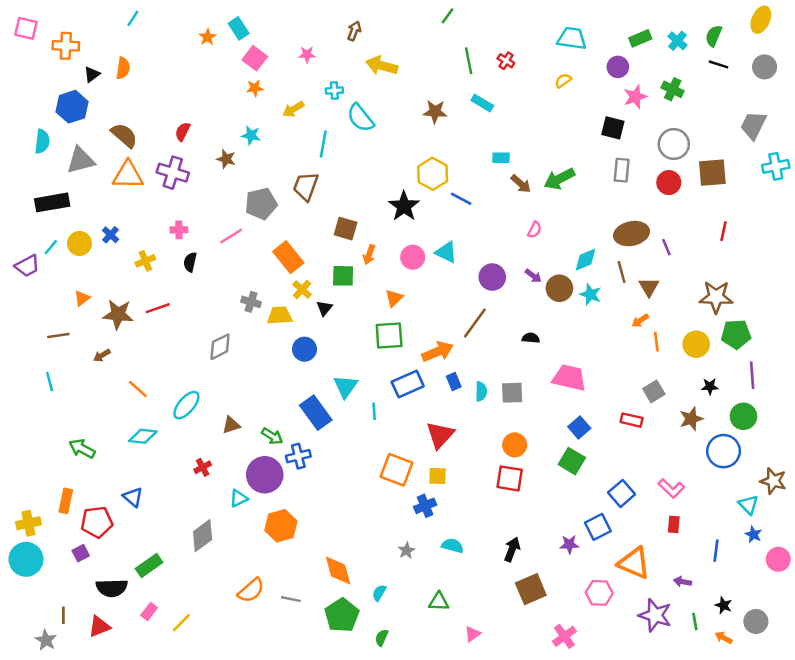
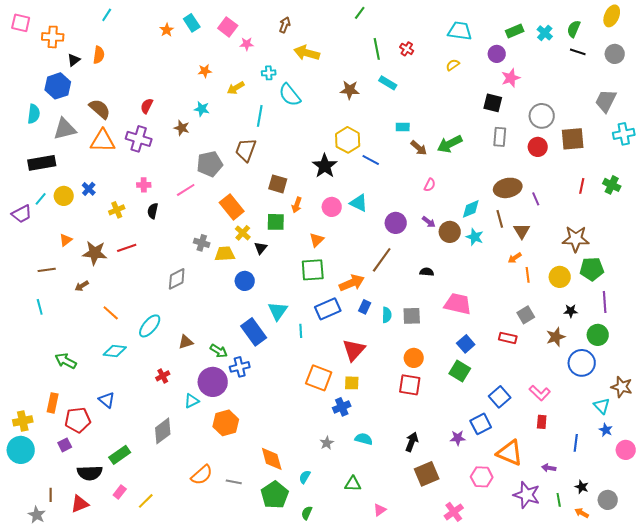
pink square: (255, 58) -> (228, 27), moved
green cross: (673, 89) -> (612, 185), moved
blue rectangle: (454, 381) -> (365, 307), turned 48

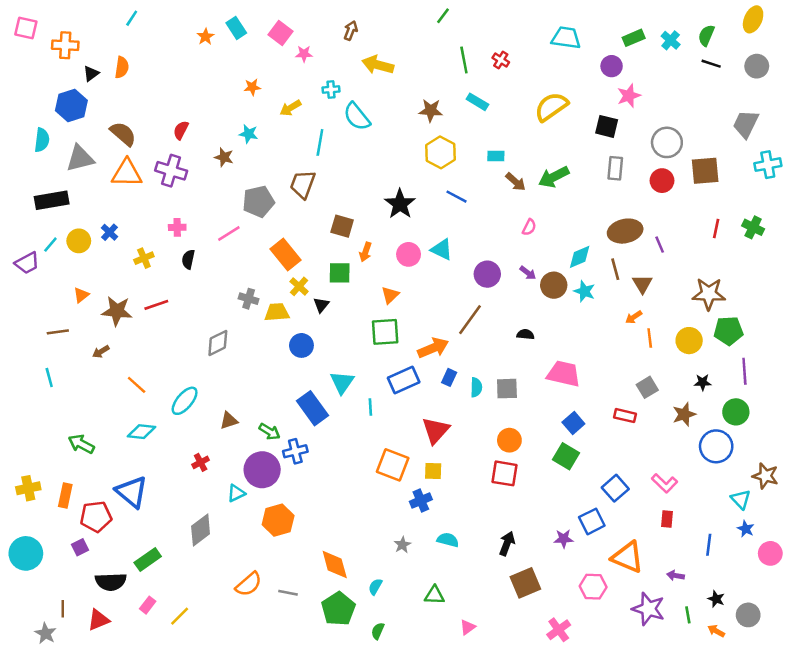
yellow semicircle: (453, 65) -> (551, 107), moved, size x2.0
yellow hexagon: (348, 140) -> (441, 152), moved
blue triangle: (107, 400) -> (132, 492), size x1.6
yellow cross: (23, 421) -> (28, 488), moved

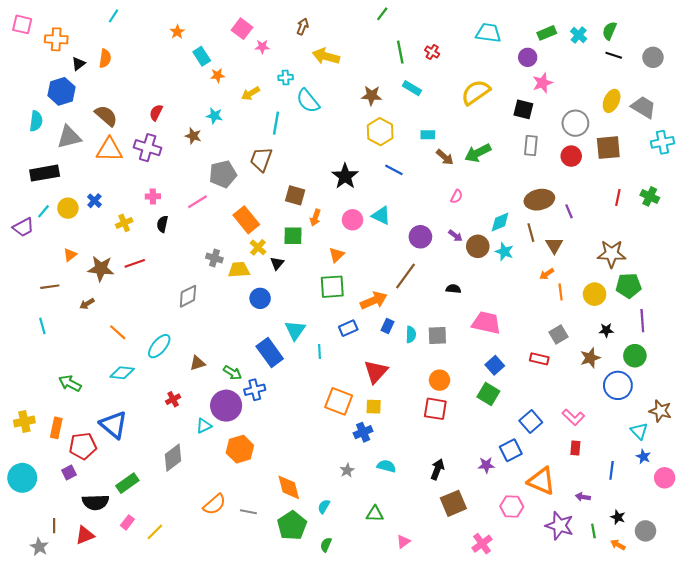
yellow ellipse: (753, 19) -> (612, 101), moved
cyan rectangle: (236, 28) -> (202, 56), moved
gray trapezoid: (746, 124) -> (643, 107), turned 95
blue rectangle: (404, 380) -> (348, 328), size x0.7

